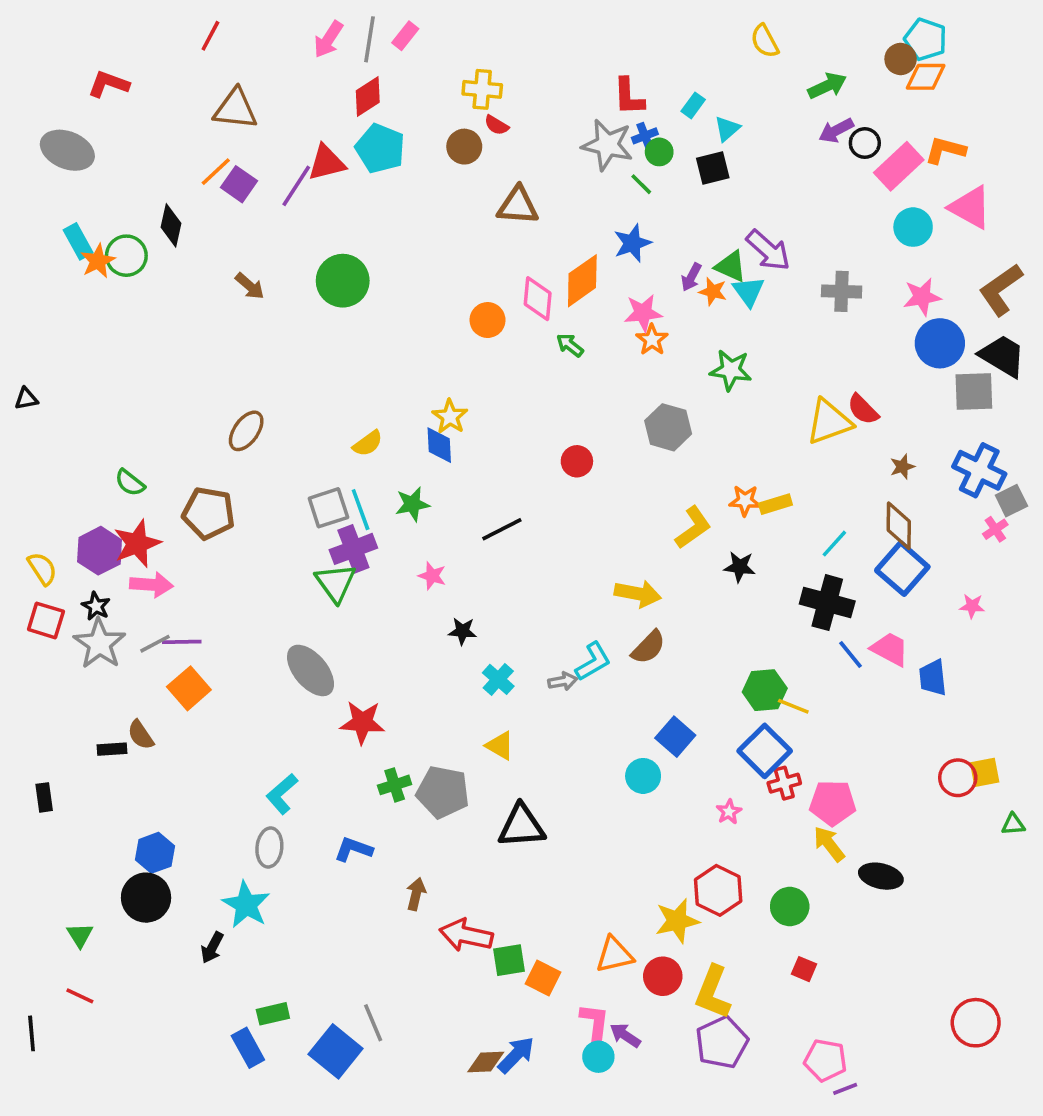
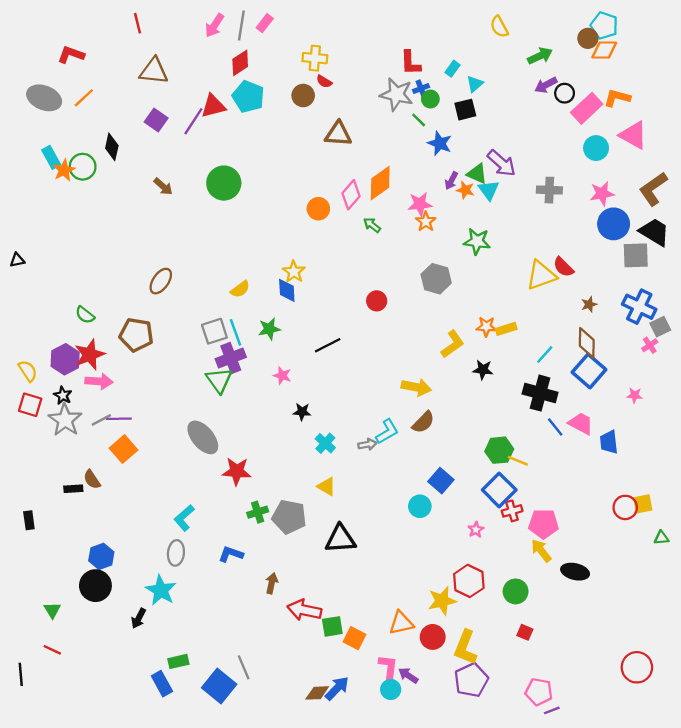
red line: (210, 36) -> (137, 23), turned -42
orange line: (216, 172) -> (84, 98), moved
blue star: (632, 243) -> (440, 143), moved, turned -30
pink diamond: (538, 299) -> (351, 195), turned 36

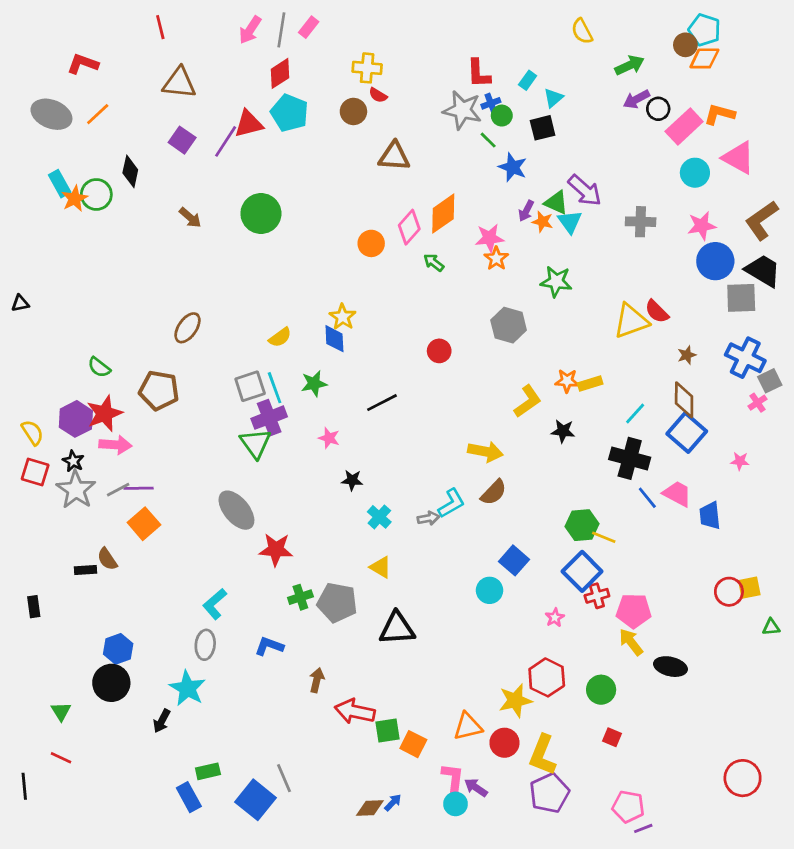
blue arrow: (337, 688) -> (393, 803), size x0.6

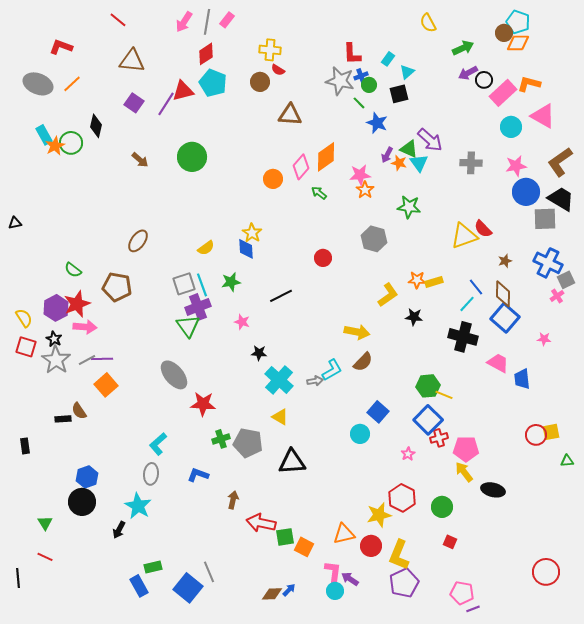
red line: (160, 27) -> (118, 20), turned -36
blue line: (647, 498) -> (476, 287), moved
cyan cross: (379, 517) -> (279, 380), size x1.6

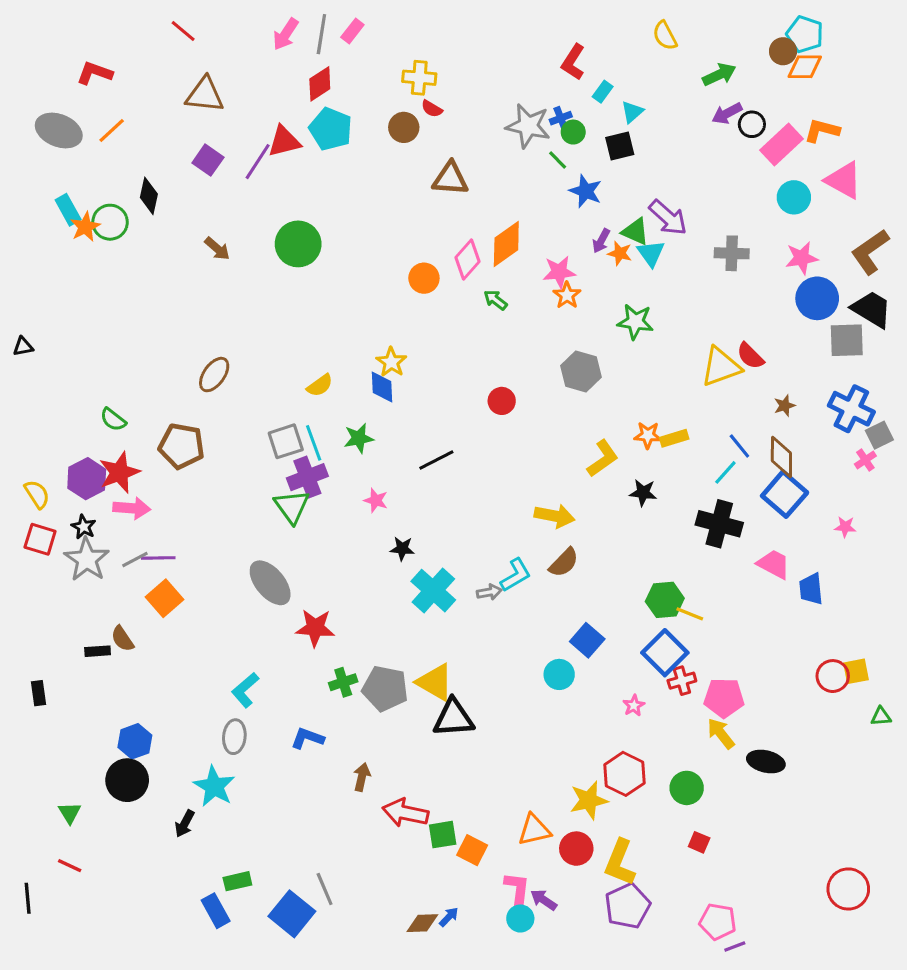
red L-shape: (352, 54) -> (573, 62), moved, turned 35
yellow triangle: (280, 417) -> (435, 682), moved, size x1.5

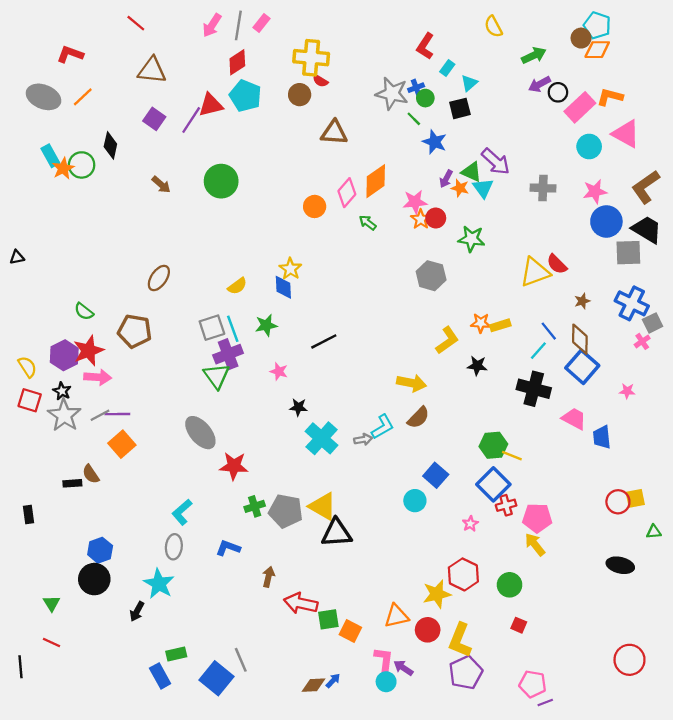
yellow cross: (419, 78) -> (311, 58), size x1.4
red circle: (502, 401) -> (436, 218), moved
black ellipse: (766, 762) -> (620, 565), moved

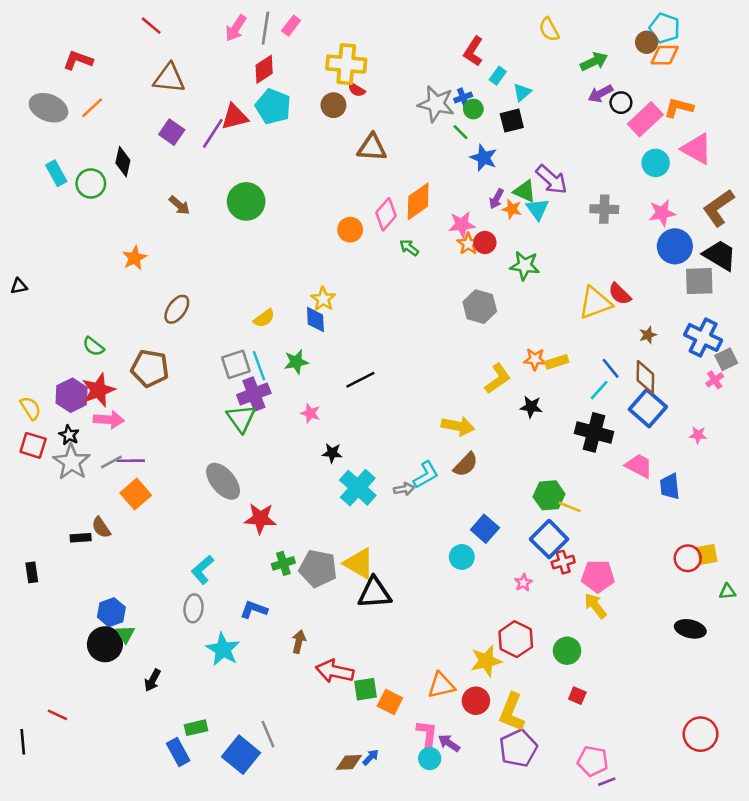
orange star: (63, 168) -> (134, 258), moved
cyan star: (159, 584) -> (223, 649), moved
green triangle: (52, 603) -> (125, 634), moved

